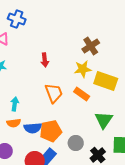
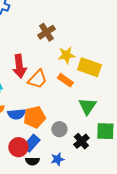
brown cross: (91, 46) -> (46, 32), moved
red arrow: (45, 60) -> (19, 66), moved, size x1.6
orange trapezoid: (54, 93) -> (37, 79), turned 65

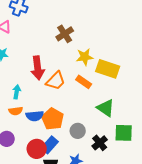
green triangle: (87, 106) -> (106, 108), turned -30
orange pentagon: (34, 117) -> (53, 119), turned -30

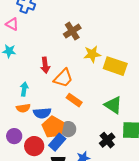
red arrow: (38, 68) -> (45, 65), size x0.7
orange rectangle: (84, 82) -> (74, 100), moved
orange pentagon: (53, 119) -> (53, 127), moved
gray circle: (78, 131) -> (68, 129), moved
red circle: (37, 149) -> (34, 146), moved

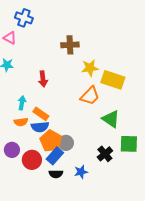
brown cross: (72, 31) -> (70, 45), turned 30
orange trapezoid: (63, 78) -> (90, 96), moved
orange rectangle: (74, 100) -> (41, 114), moved

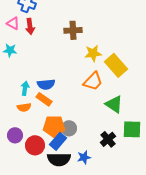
red arrow: (43, 79) -> (30, 26), moved
yellow rectangle: (113, 80) -> (116, 65), turned 30
blue semicircle: (40, 127) -> (46, 84), moved
orange pentagon: (51, 141) -> (54, 126), turned -30
black semicircle: (56, 174) -> (59, 159), size x1.6

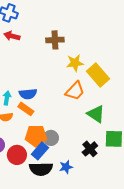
red arrow: (30, 26) -> (12, 36), turned 112

